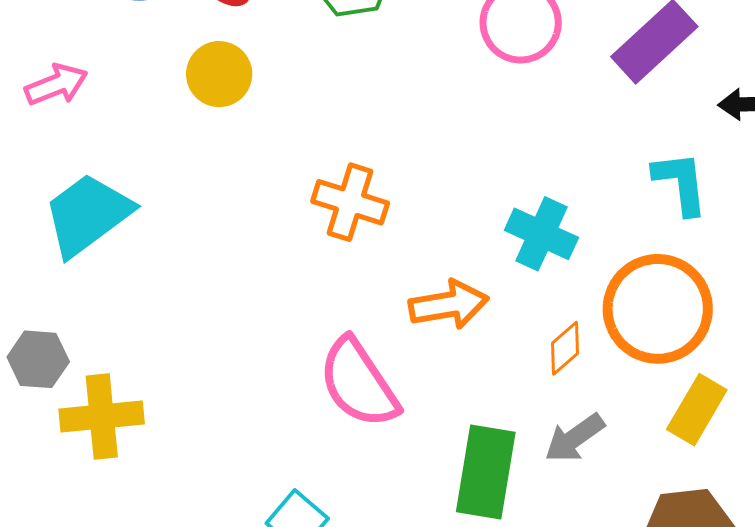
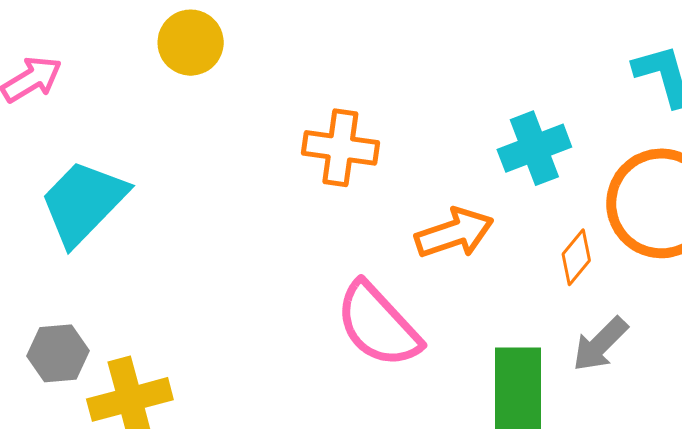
cyan cross: (541, 234) -> (534, 148), turned -36

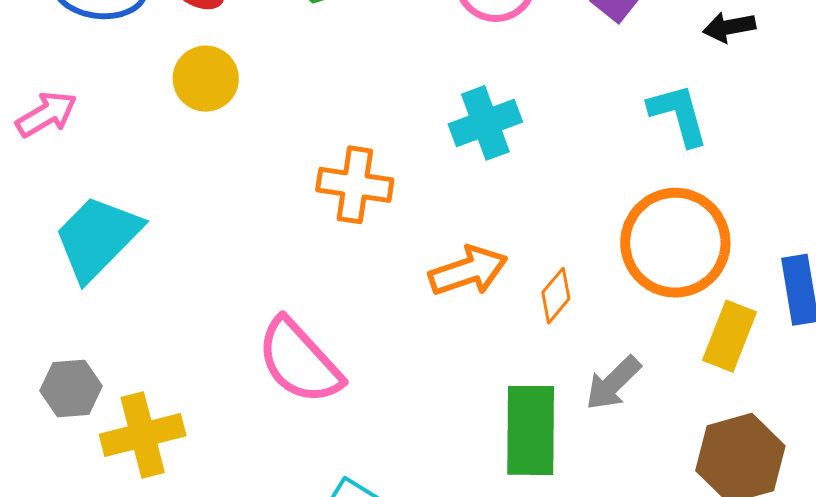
cyan cross: (534, 148) -> (485, 123), moved
orange diamond: (576, 257) -> (556, 296), moved
pink semicircle: (378, 325) -> (299, 361), moved

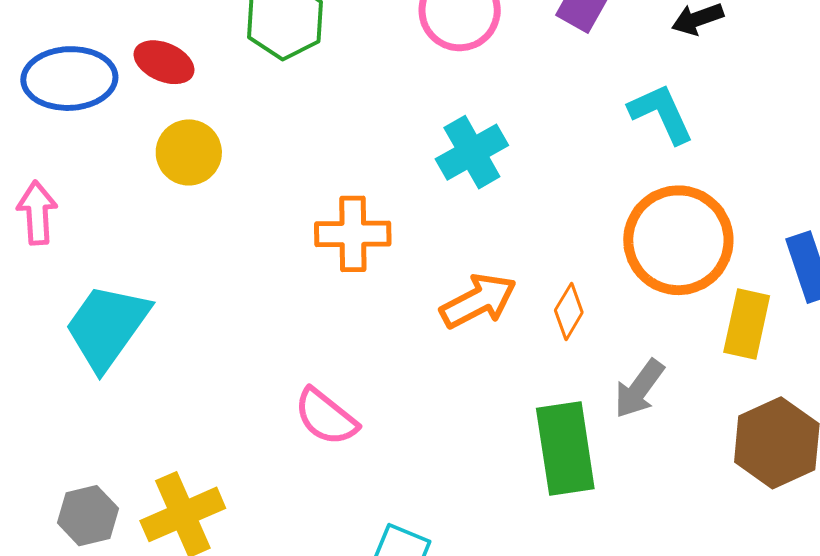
pink arrow: (46, 114) -> (37, 213), turned -54
pink semicircle: (299, 361) -> (326, 417), size x0.7
gray hexagon: (71, 388) -> (88, 516), moved

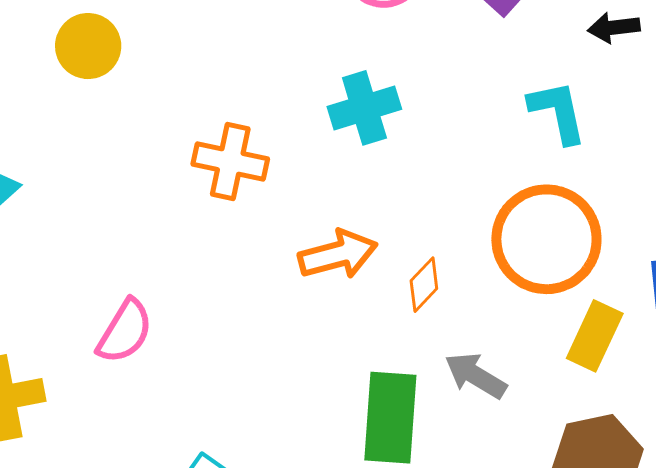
gray arrow: (639, 389) -> (476, 376), turned 72
pink semicircle: (326, 417) -> (125, 331), moved, turned -110

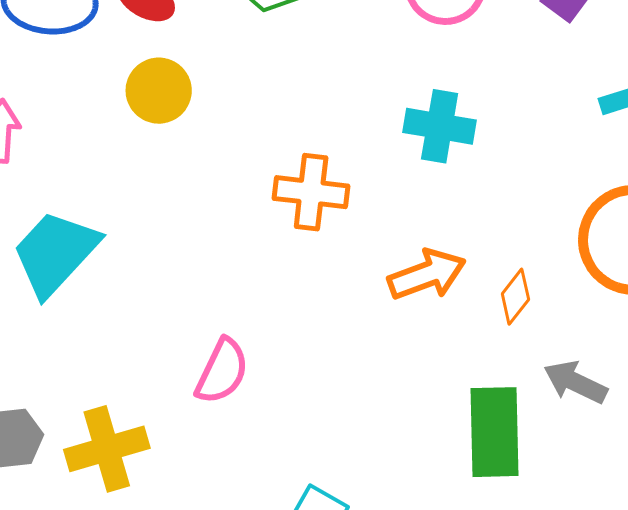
cyan cross: (364, 108) -> (440, 126), turned 32

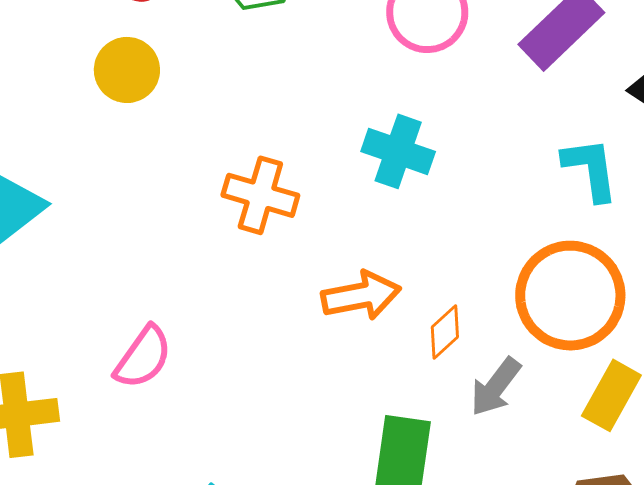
gray arrow: (575, 382) -> (496, 387), moved, turned -88

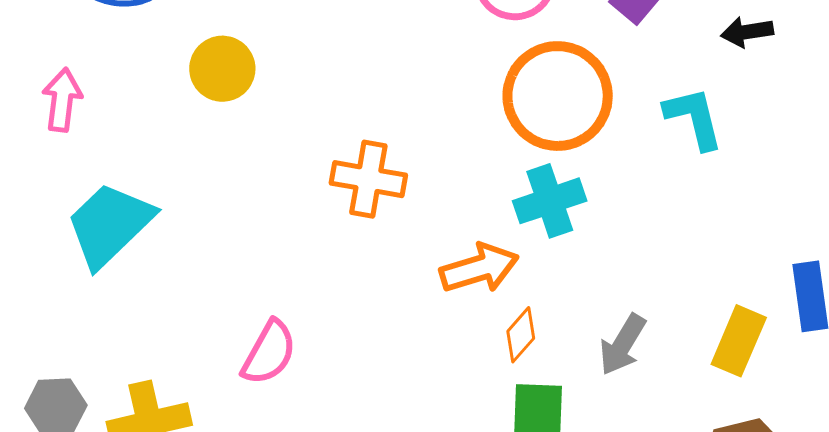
cyan cross: (398, 151) -> (550, 201), moved, turned -32
orange circle: (570, 296) -> (558, 96), moved
orange diamond: (445, 332) -> (521, 335), moved

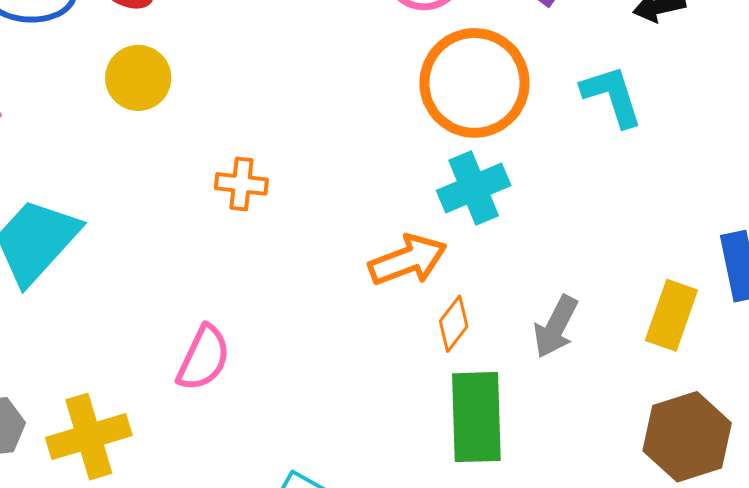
orange cross: (368, 179) -> (241, 184), moved, size x0.7

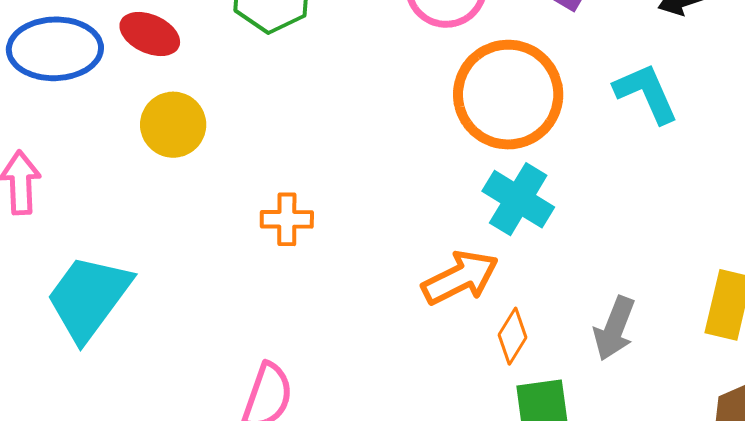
cyan cross: (474, 188) -> (518, 199), turned -30

